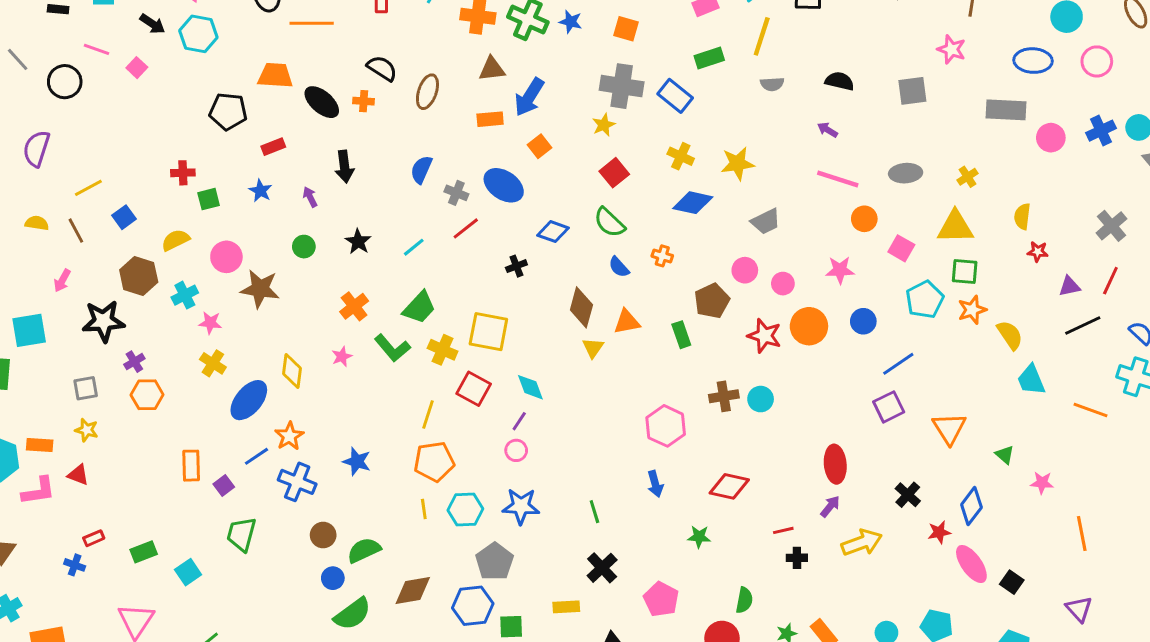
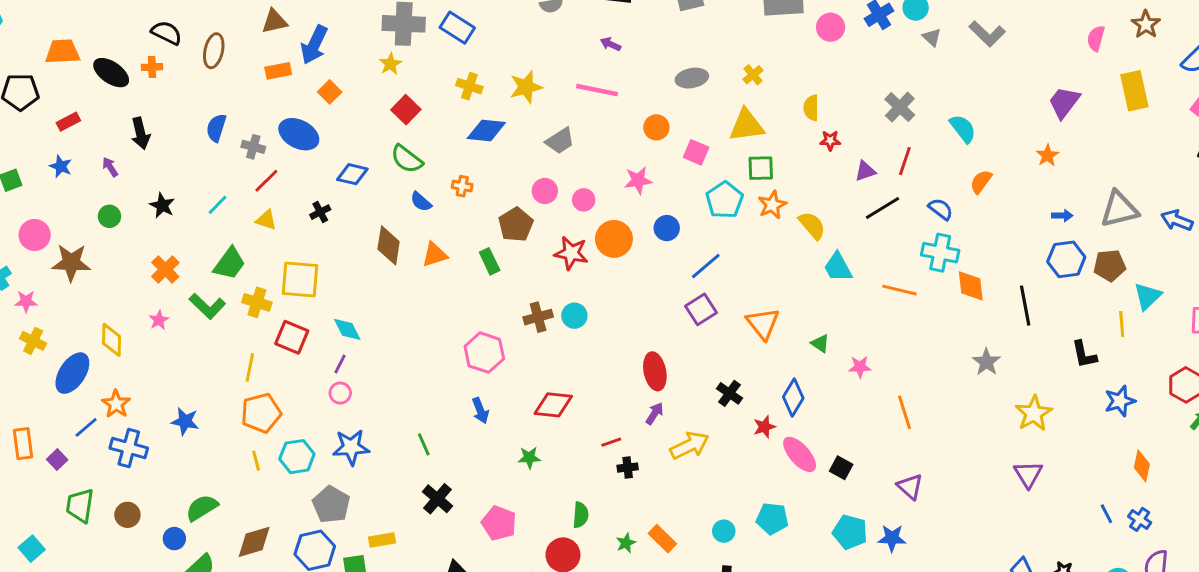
pink line: (838, 179) -> (597, 90), moved
yellow triangle: (593, 348) -> (266, 220), moved, turned -40
brown circle: (323, 535) -> (127, 515), moved
yellow rectangle: (566, 607) -> (382, 540), moved

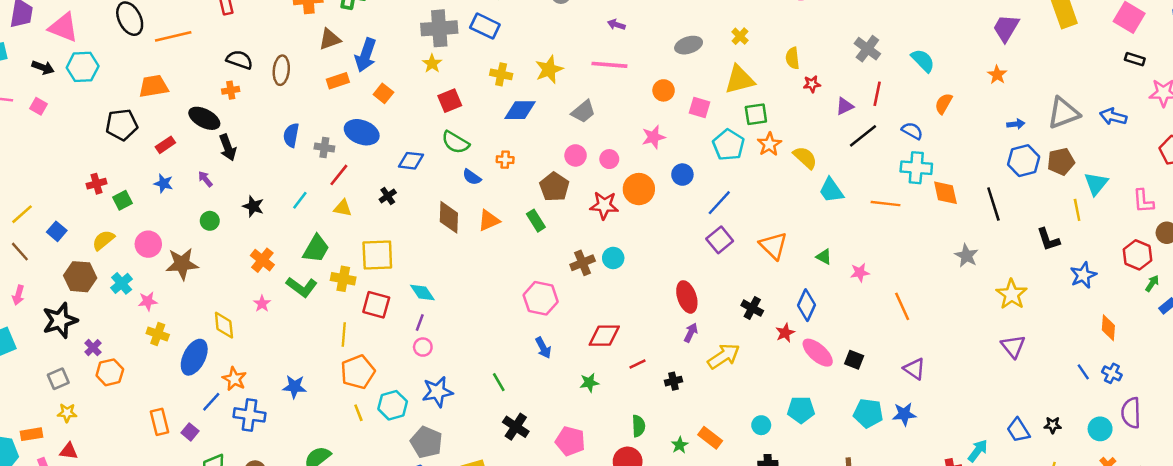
black ellipse: (111, 73) -> (204, 118), moved
red square: (406, 110) -> (450, 101), turned 30
red line: (611, 442) -> (637, 364), moved

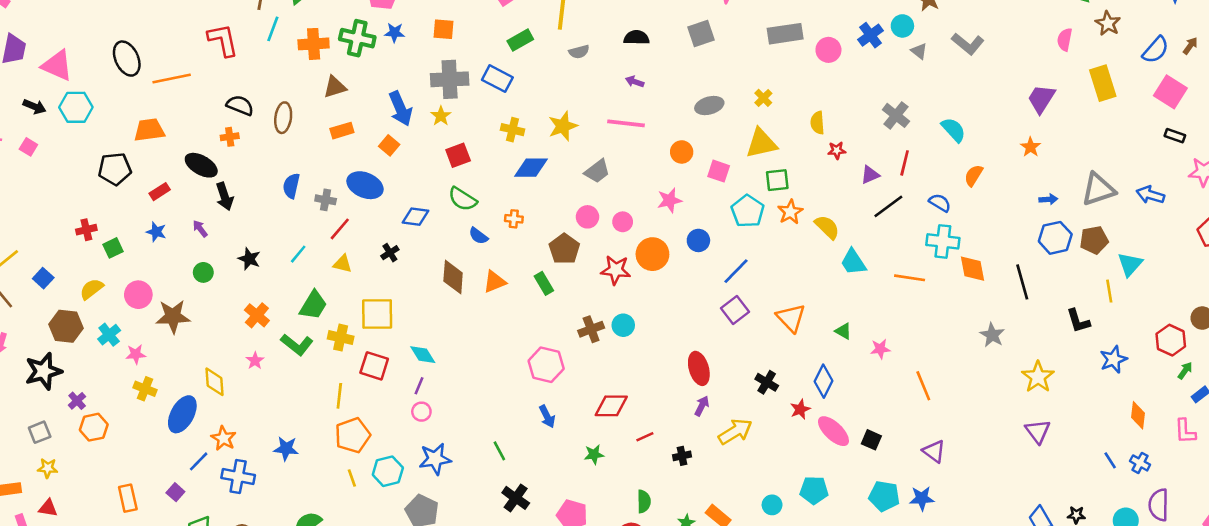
blue arrow: (366, 55) -> (400, 109), moved, turned -44
pink L-shape: (1143, 201) -> (1185, 431), moved
orange rectangle: (159, 422) -> (128, 498), moved

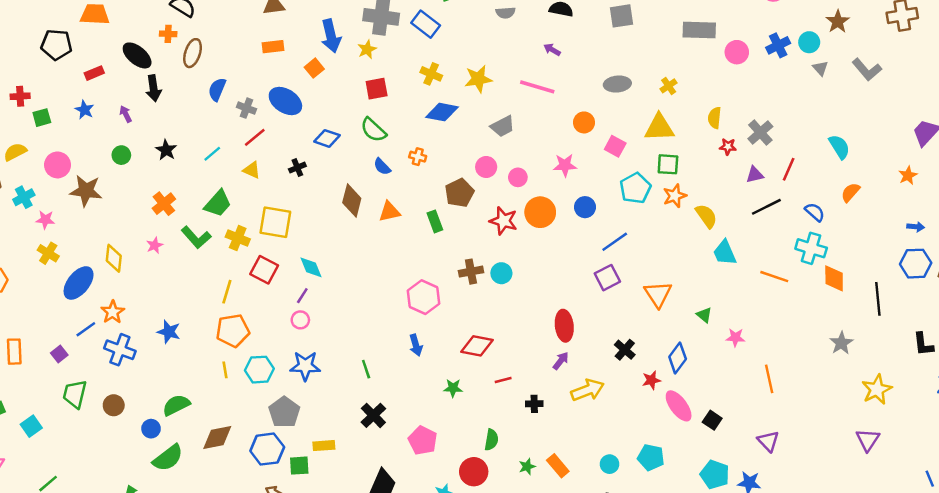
gray cross: (896, 115) -> (760, 133), moved
brown ellipse: (283, 118) -> (193, 53), moved

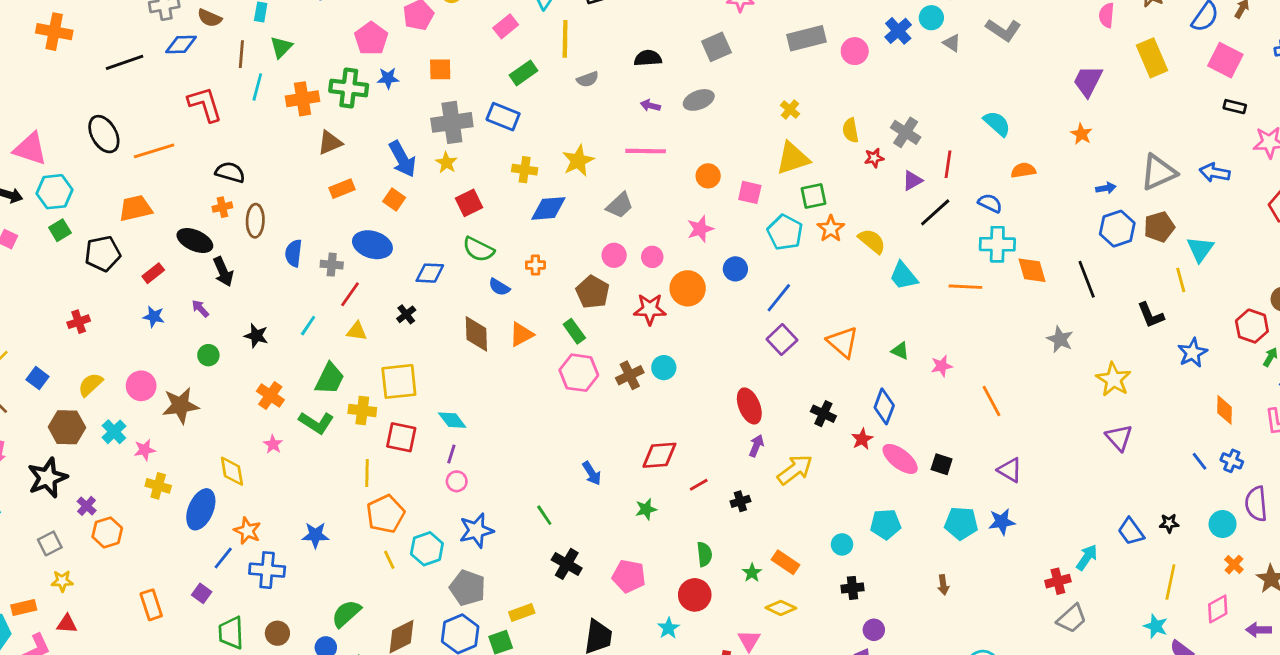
gray ellipse: (617, 84) -> (699, 100), moved
green square: (42, 118) -> (60, 230), moved
orange semicircle: (850, 192) -> (1023, 170), turned 55
pink hexagon: (423, 297) -> (579, 373), moved

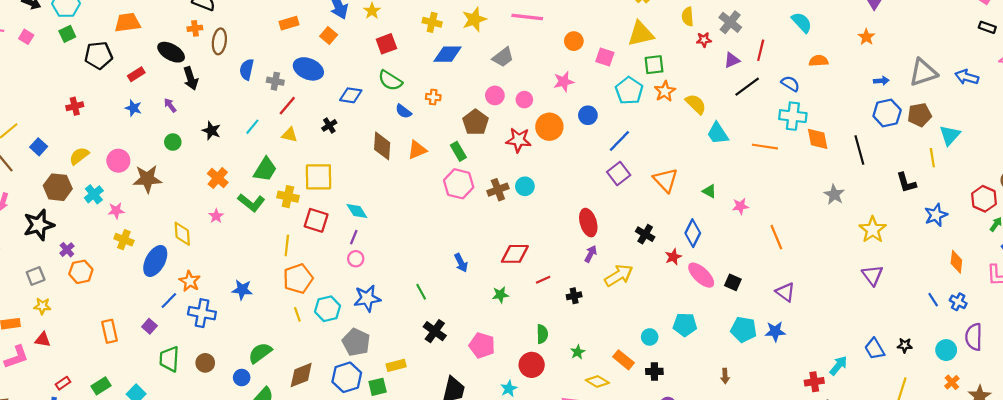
orange rectangle: (786, 562) -> (624, 360), moved

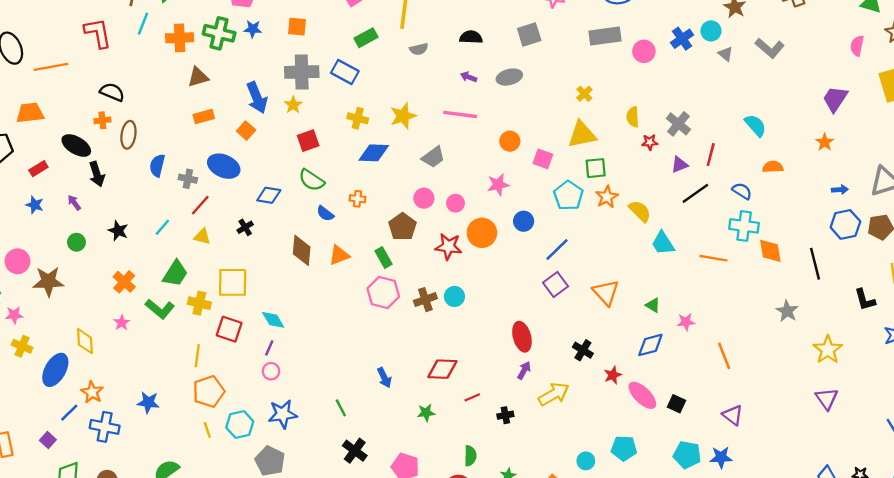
blue diamond: (693, 233) -> (650, 345), moved, turned 48

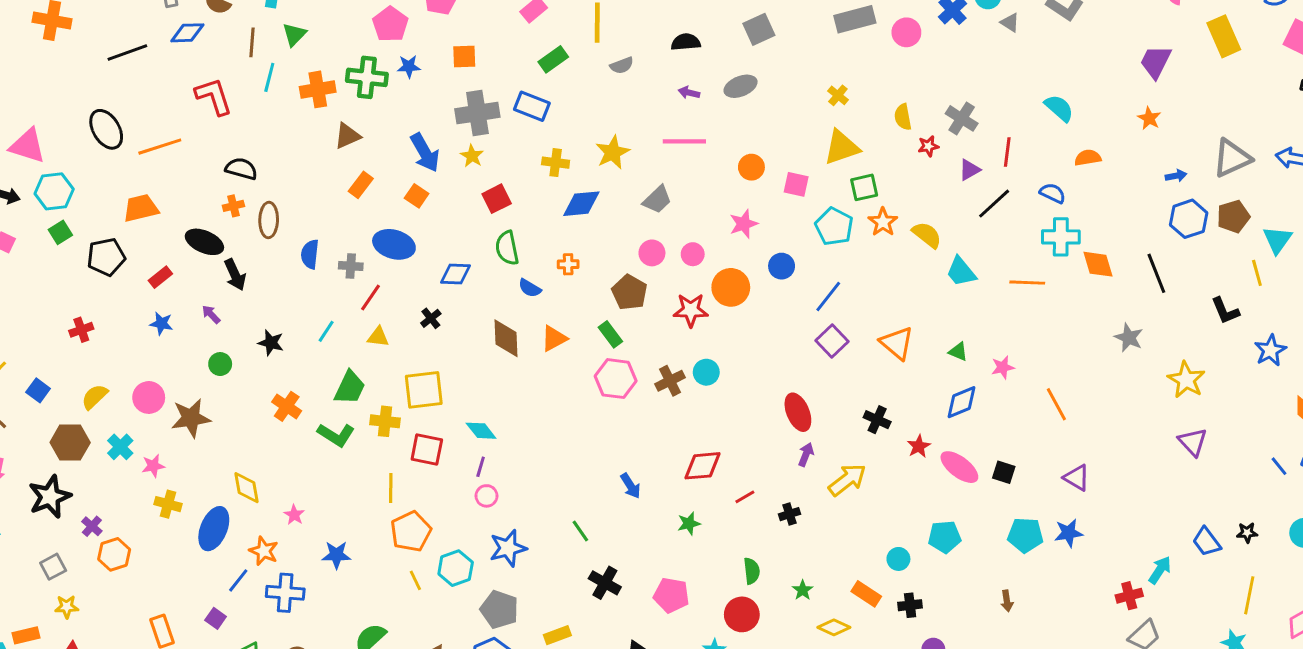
orange rectangle: (204, 117) -> (361, 185), turned -30
green semicircle: (312, 180) -> (507, 248), turned 52
pink star: (122, 323) -> (294, 515), moved

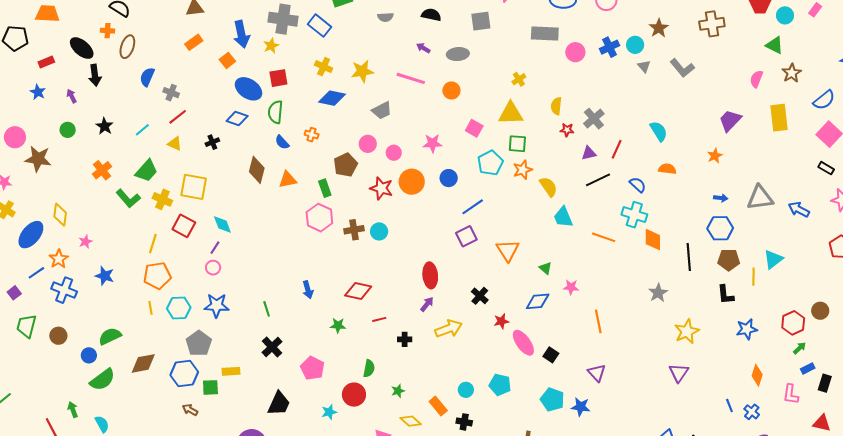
orange circle: (751, 167) -> (451, 90), moved
brown pentagon: (1233, 216) -> (729, 260), moved
blue ellipse: (394, 244) -> (249, 89), moved

